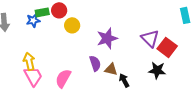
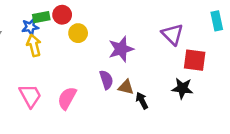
purple triangle: (150, 38) -> (173, 34), moved
red square: (167, 47) -> (195, 60), turned -30
yellow arrow: (29, 61) -> (34, 45), moved

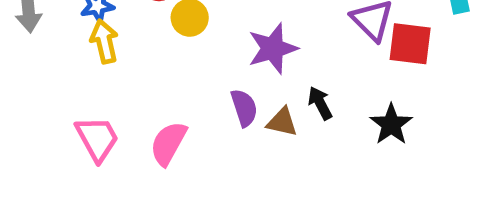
red square: (195, 60) -> (410, 44), moved
black star: (182, 88) -> (391, 124), turned 30
black arrow: (142, 101) -> (320, 103), moved

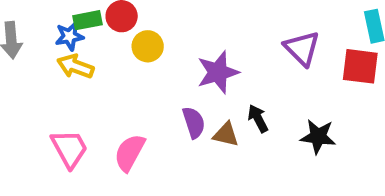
yellow arrow: (104, 41) -> (75, 66), turned -57
red square: (410, 44) -> (360, 66), moved
black star: (391, 124) -> (318, 137), turned -30

